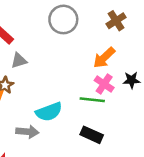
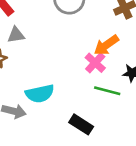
pink cross: (104, 84) -> (95, 63), moved
green line: (92, 100) -> (107, 91), moved

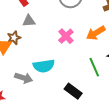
pink cross: (95, 63) -> (66, 36), moved
green line: (107, 91) -> (94, 67), turned 48

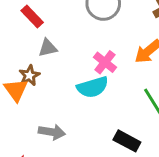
cyan semicircle: (44, 66) -> (93, 87), moved

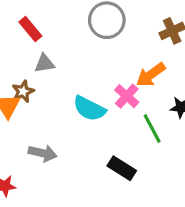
pink cross: (105, 62) -> (127, 96), moved
cyan semicircle: (93, 87) -> (89, 109), turned 40

